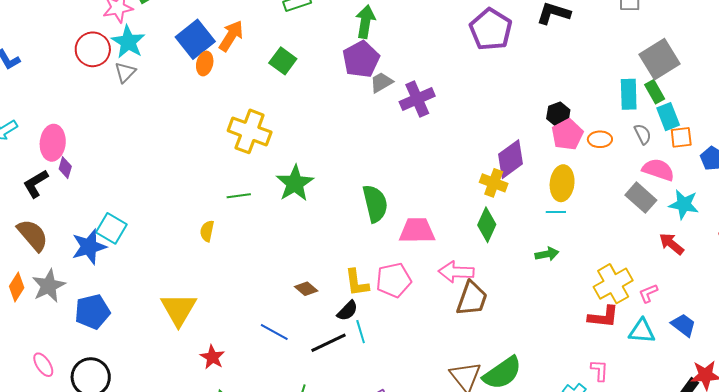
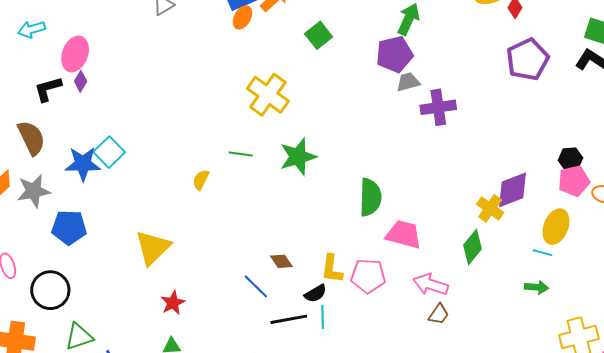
green arrow: (547, 254) -> (537, 287), moved
brown trapezoid: (472, 299) -> (439, 314), size x0.6
blue line: (274, 332) -> (256, 286), moved

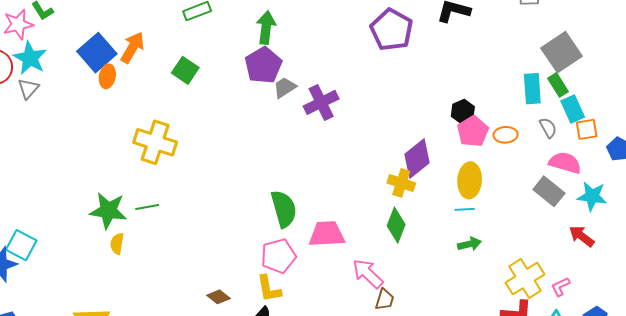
green star: (298, 157) -> (108, 211), moved, turned -30
pink pentagon: (368, 276) -> (278, 256), moved
pink arrow: (431, 285) -> (368, 274), turned 44

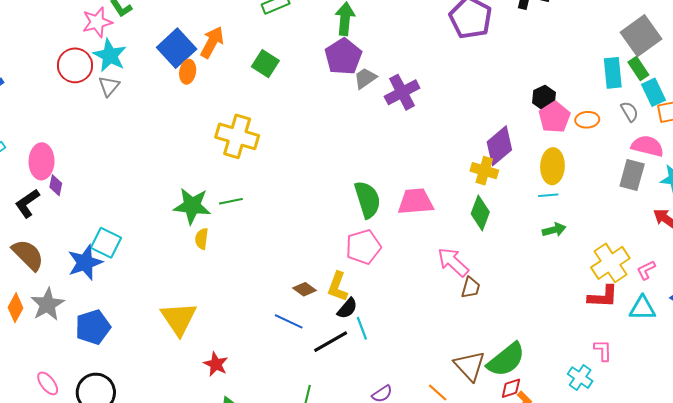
gray rectangle: (549, 191) -> (632, 175), turned 68
pink trapezoid: (327, 234) -> (415, 202), moved
yellow L-shape: (269, 289) -> (338, 287), moved, turned 32

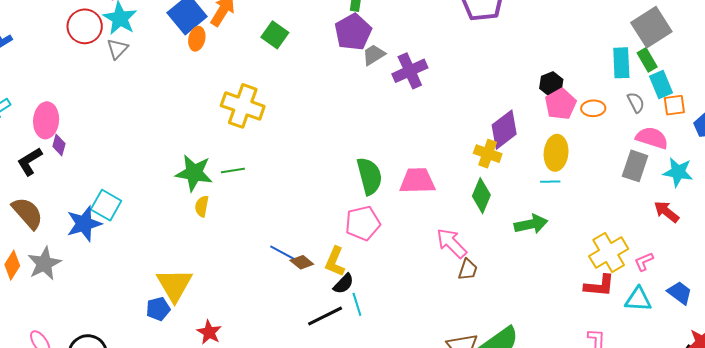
green arrow: (554, 230) -> (531, 224), moved, size x1.4
blue line: (289, 321) -> (284, 253), moved
blue pentagon: (93, 327) -> (158, 309), moved, size x0.7

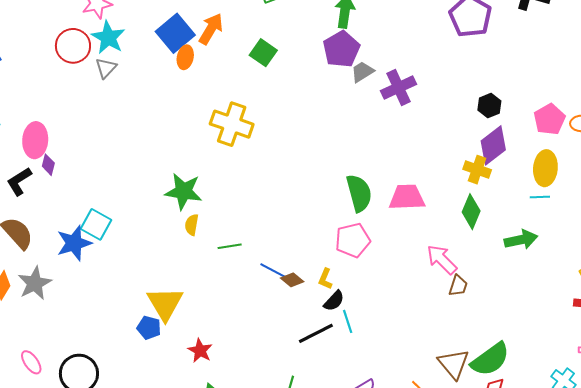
black hexagon: (551, 84) -> (489, 106), moved
green line: (233, 170) -> (230, 246), moved
yellow L-shape: (335, 262) -> (325, 279), size x0.7
blue pentagon: (158, 309) -> (149, 328), turned 30

